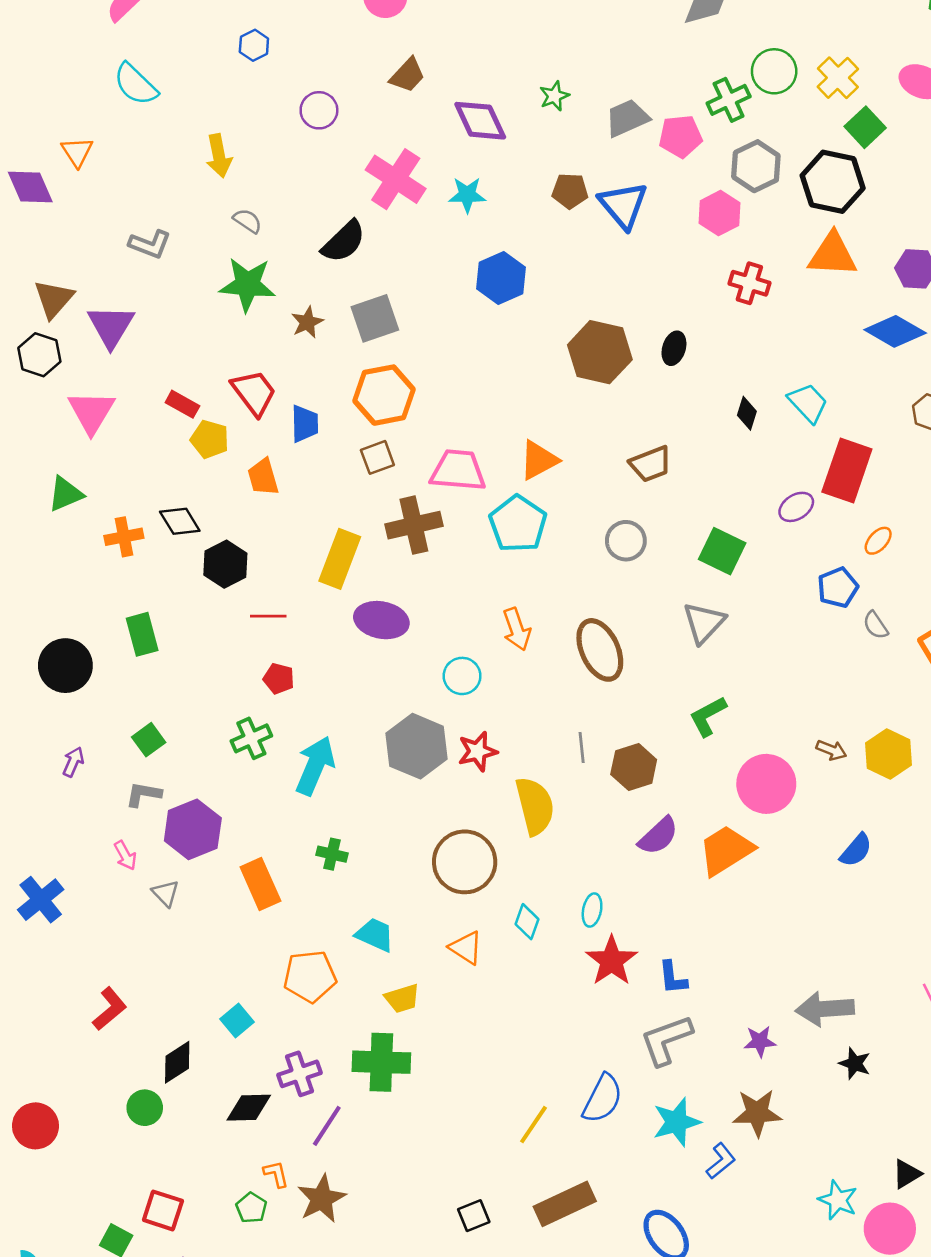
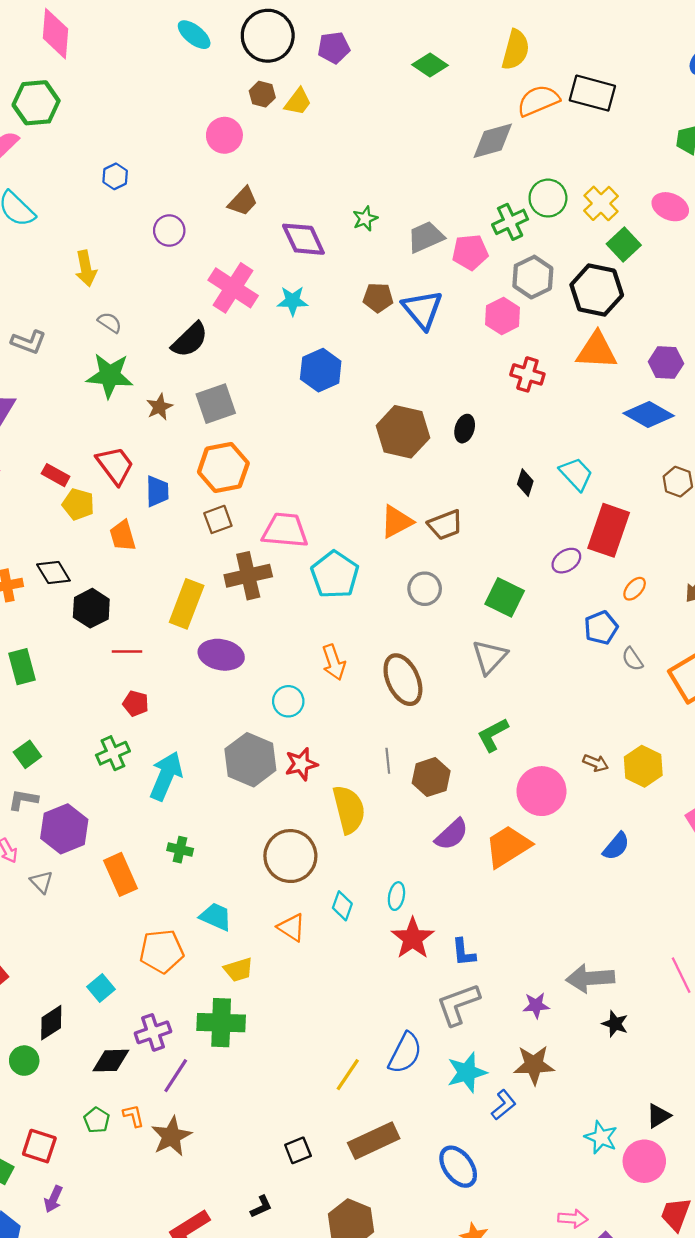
orange triangle: (539, 460) -> (396, 522), moved
green pentagon: (251, 1208) -> (97, 1120), moved

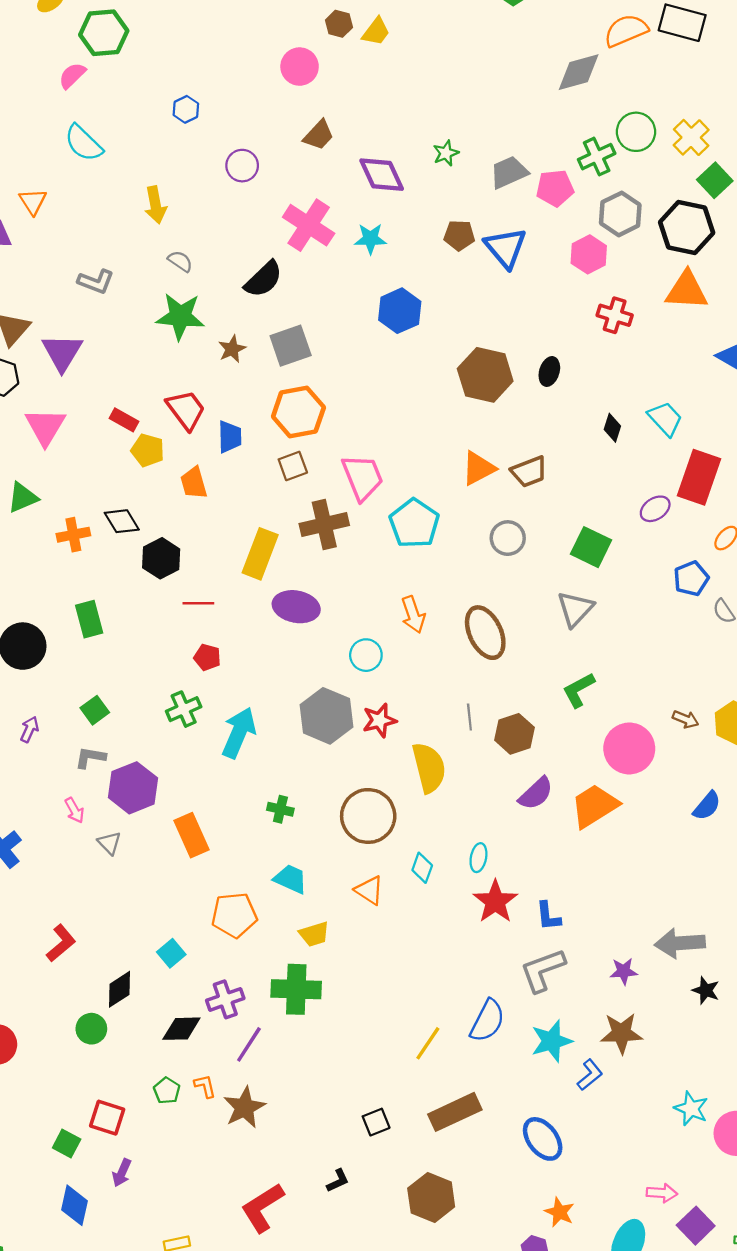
pink trapezoid: (285, 530) -> (363, 477), turned 63
green cross: (180, 850) -> (280, 809), moved

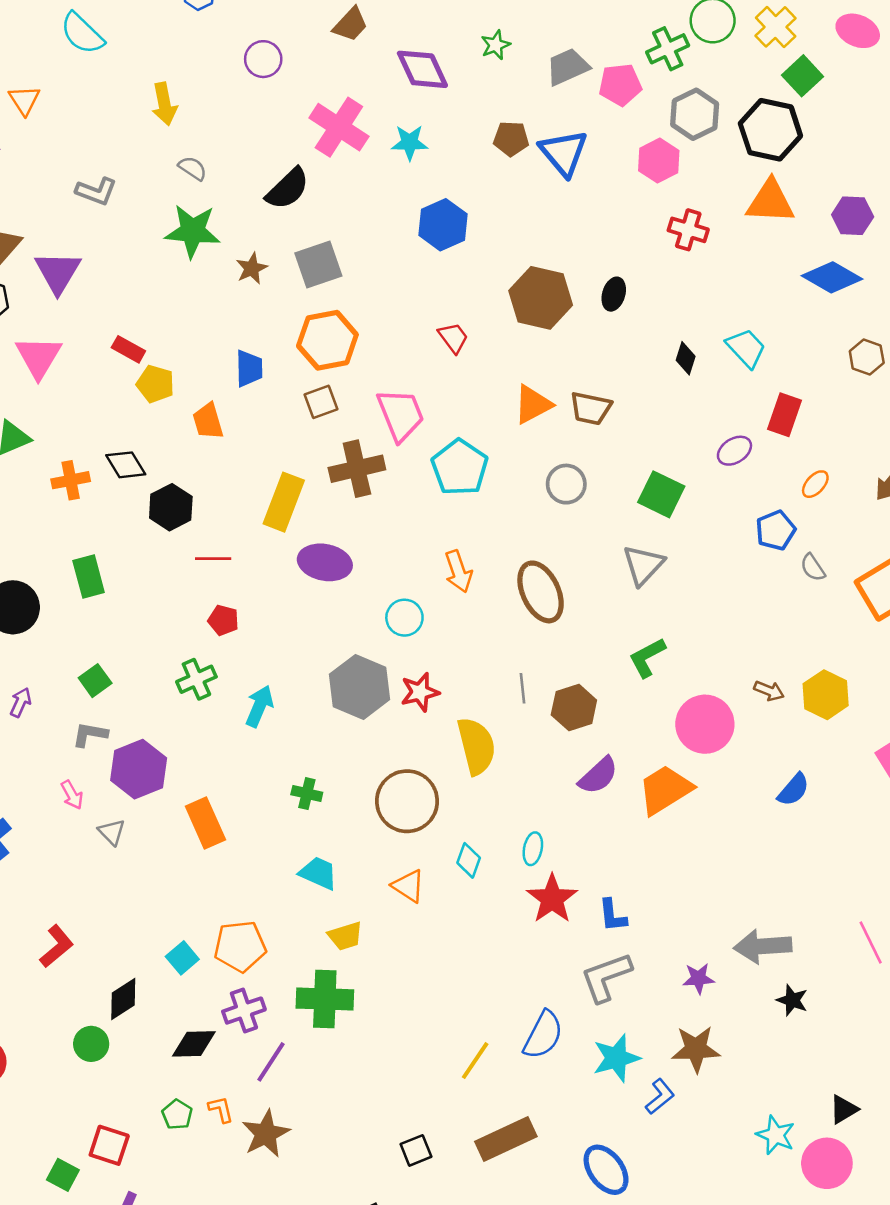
red trapezoid: (186, 410) -> (453, 338), moved, size x0.7
brown trapezoid: (529, 472) -> (591, 408), turned 33
red rectangle: (699, 477) -> (785, 415), size x0.7
cyan arrow: (239, 733) -> (259, 706), size x0.7
orange pentagon: (234, 915) -> (240, 946), moved

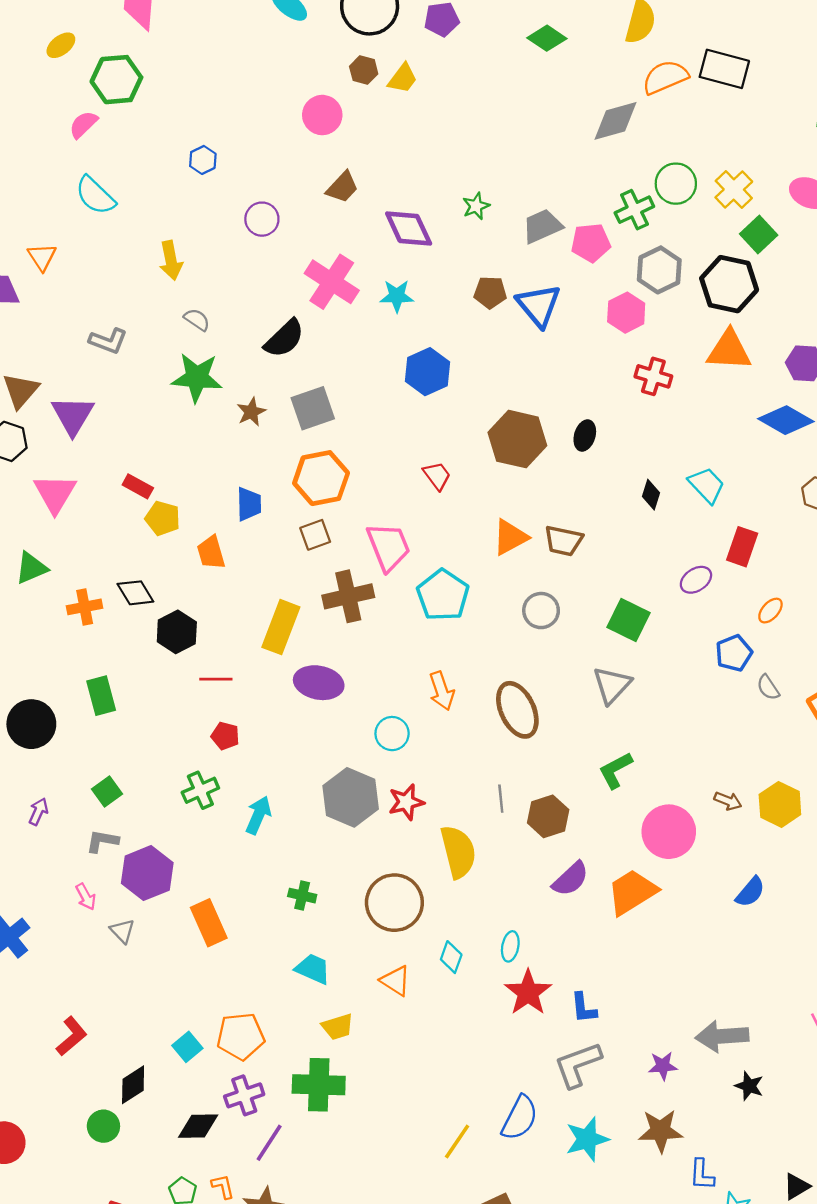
blue L-shape: (660, 1097) -> (702, 1175), moved, turned 132

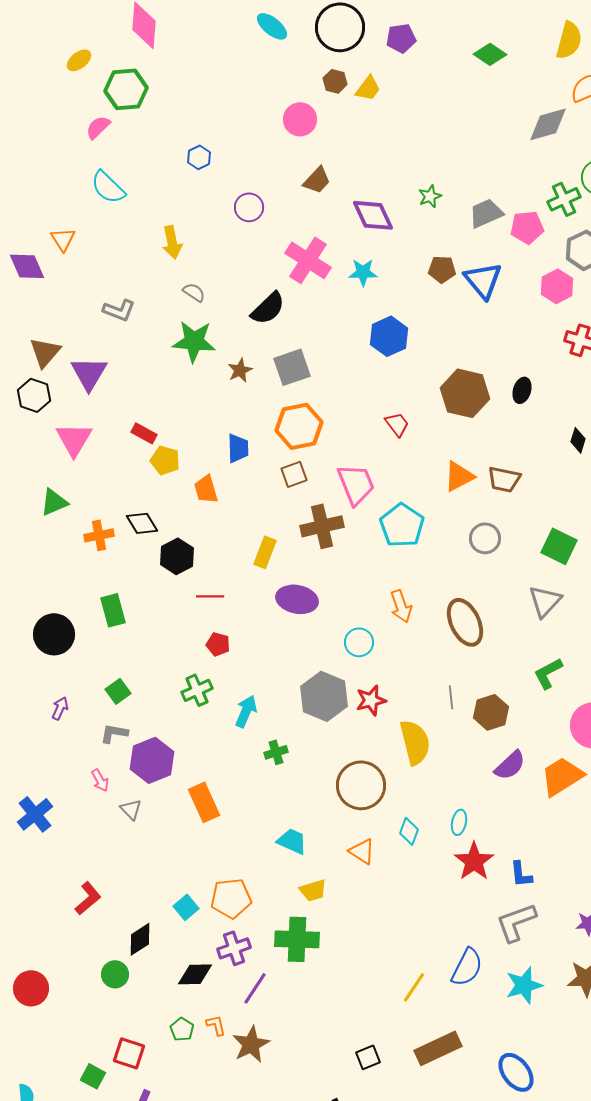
yellow rectangle: (281, 627) -> (265, 552), size x0.7
green cross: (302, 896) -> (276, 752), moved, turned -30

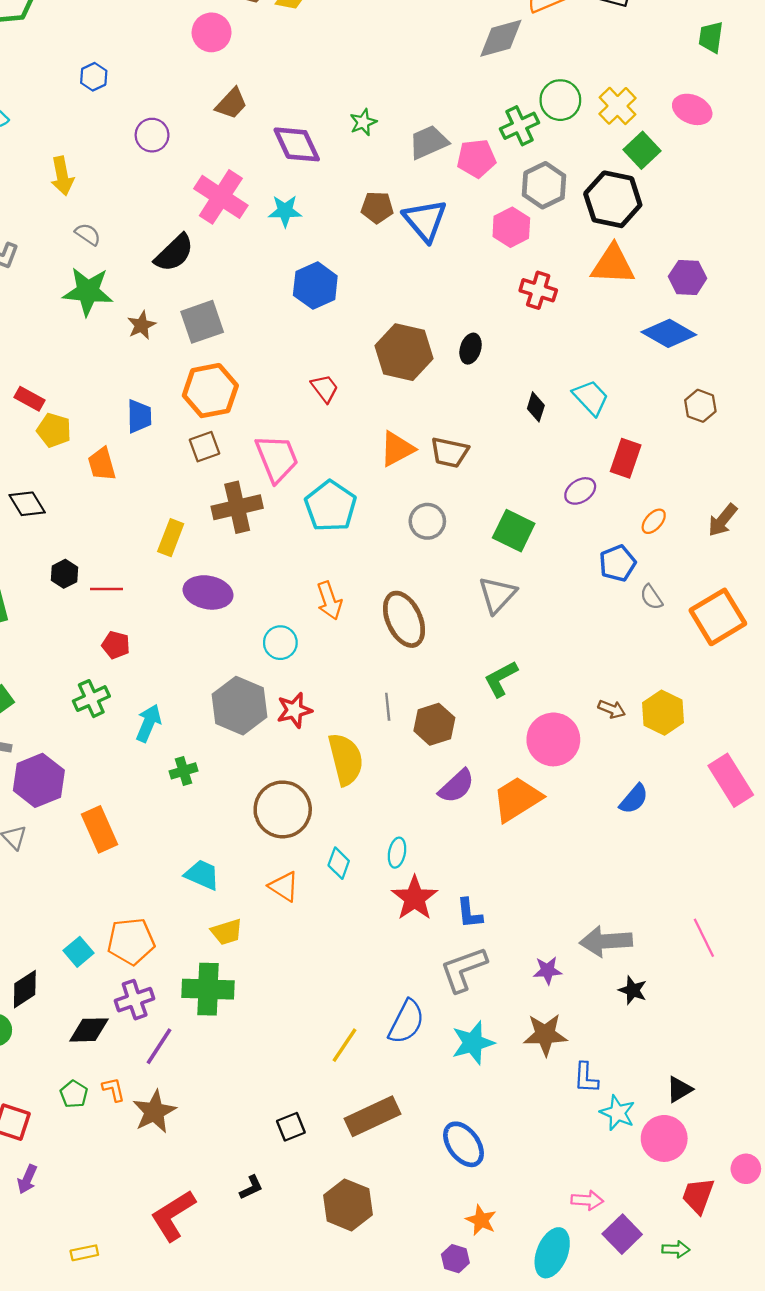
black hexagon: (177, 556) -> (65, 574), moved, size x0.7

